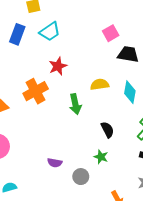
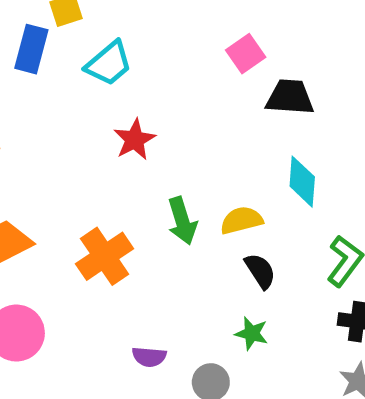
blue rectangle: (17, 34) -> (31, 49), moved
yellow semicircle: (100, 84) -> (241, 220), moved
orange cross: (36, 91) -> (105, 256), moved

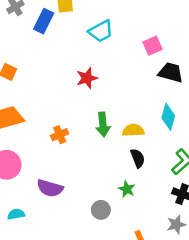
cyan trapezoid: (109, 63) -> (101, 31), moved
orange cross: (105, 256) -> (60, 135), size x0.6
purple semicircle: (149, 357) -> (50, 188), moved, size x1.5

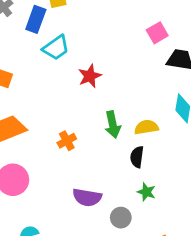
cyan trapezoid: (101, 31) -> (56, 48), moved
black semicircle: (138, 158) -> (137, 157), moved, turned -144
purple semicircle: (50, 188) -> (87, 197), moved

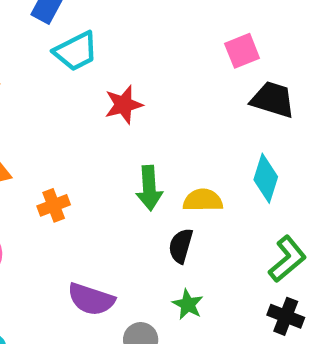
orange cross: (67, 141) -> (54, 205), moved

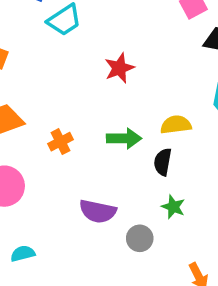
red star: (124, 105) -> (119, 68), moved
green arrow: (149, 188) -> (124, 138), moved, turned -80

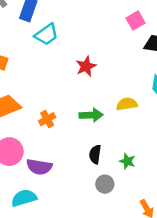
black semicircle: (163, 162) -> (95, 154), moved
purple semicircle: (98, 211) -> (39, 167), moved
cyan semicircle: (23, 253) -> (24, 198), size x1.5

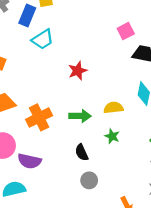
orange cross: (47, 119) -> (39, 117), size x1.6
black semicircle: (95, 154) -> (82, 152), turned -35
green star: (127, 161) -> (112, 136), moved

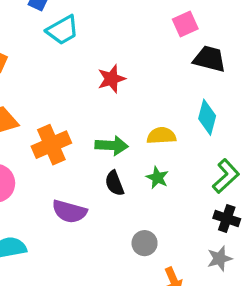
black semicircle: (82, 152) -> (114, 183), moved
purple semicircle: (29, 161) -> (69, 211), moved
gray circle: (89, 180) -> (145, 243), moved

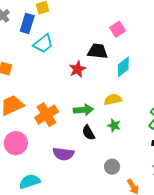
black trapezoid: (209, 59) -> (98, 51), moved
cyan diamond: (207, 117) -> (123, 67), moved, turned 45

